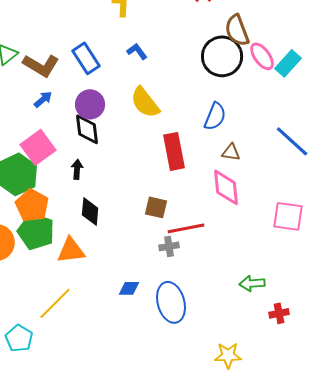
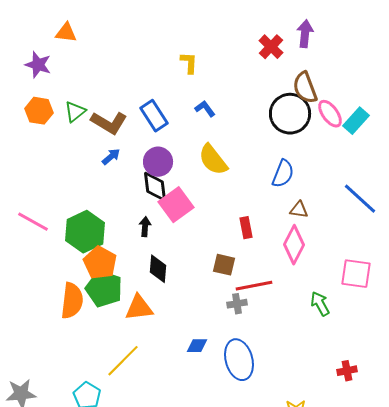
pink square: (38, 147) -> (176, 205), moved
red rectangle: (174, 151) -> (246, 228), moved, size x0.6
pink diamond: (226, 187) -> (294, 245), turned 33
green arrow: (252, 283) -> (320, 304), moved, turned 65

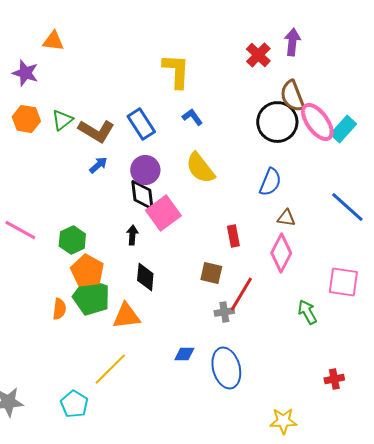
yellow L-shape: (189, 63) -> (176, 71), size x1.6
pink ellipse: (330, 114) -> (317, 122), size x1.4
green hexagon: (85, 232) -> (72, 240), size x0.7
red line: (254, 286) -> (241, 294), turned -48
orange semicircle: (72, 301) -> (59, 309), size x0.6

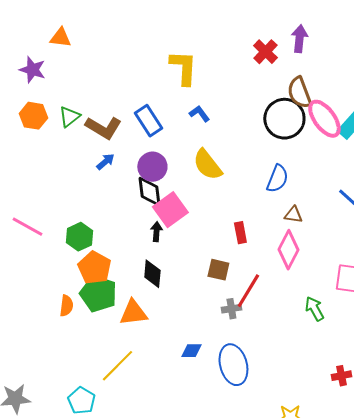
black arrow: (132, 235) -> (156, 232), moved

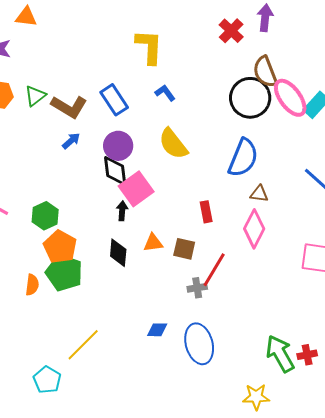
blue semicircle: (277, 179) -> (243, 158), size x1.4
green arrow: (314, 309) -> (280, 354), moved, size x1.5
orange triangle: (133, 313) -> (153, 243), moved, size x0.7

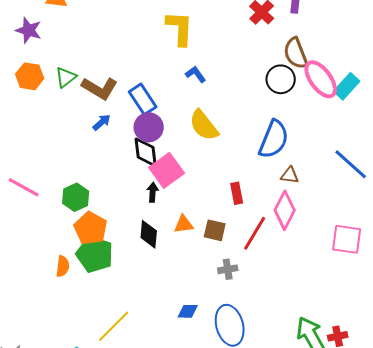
black circle: (250, 98) -> (281, 79), size x0.7
blue rectangle: (114, 100) -> (143, 99), moved
red line: (214, 270) -> (255, 233), moved

